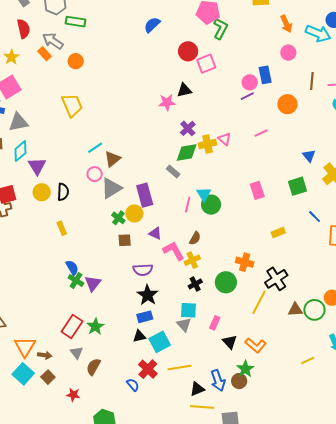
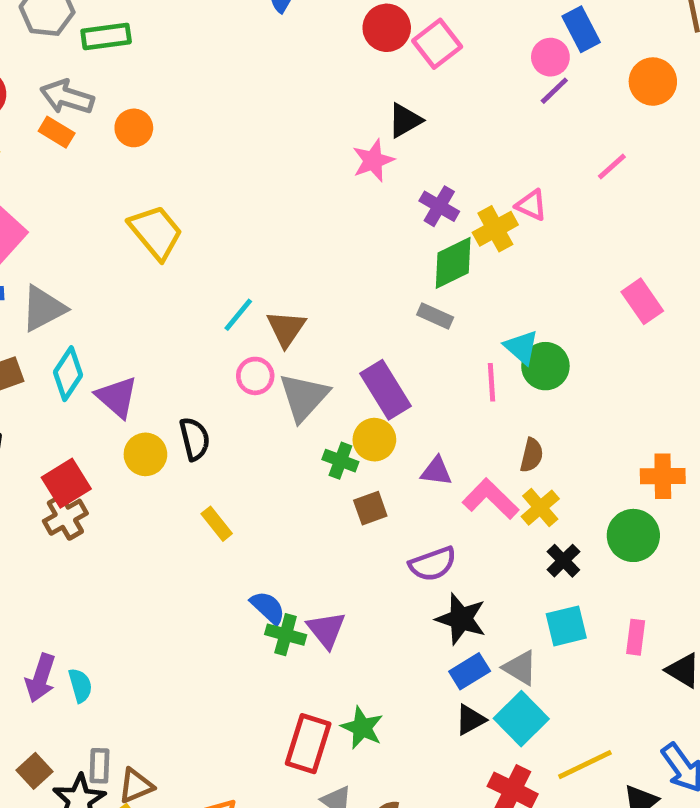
gray triangle: (184, 325) -> (520, 668), moved

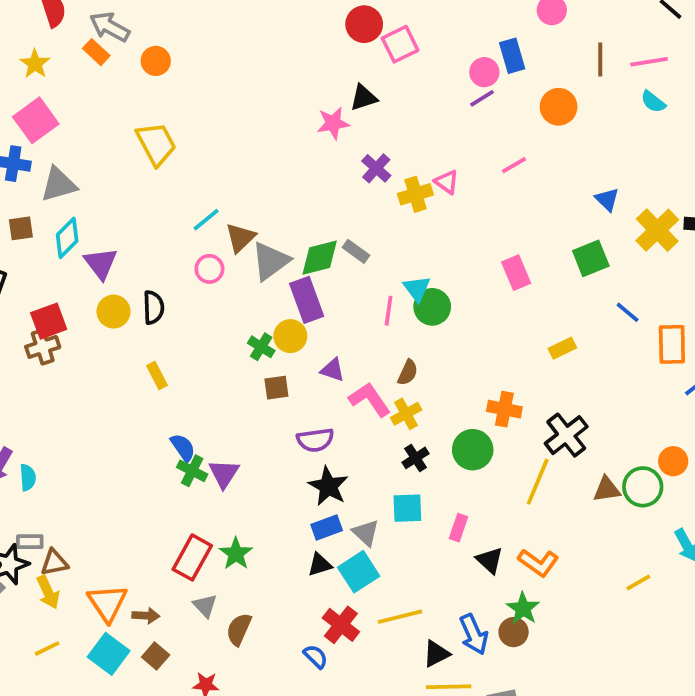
green diamond: (453, 263) -> (320, 258), moved
gray triangle: (304, 397) -> (270, 261), moved
gray rectangle: (99, 766) -> (30, 542), turned 76

